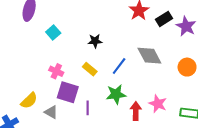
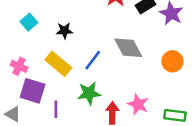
cyan square: (53, 33) -> (29, 22), moved
yellow rectangle: (90, 69) -> (58, 64), size x1.5

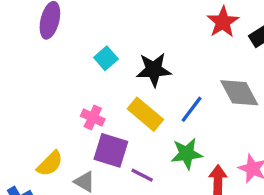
black star: (64, 31) -> (154, 70), size x1.5
purple line: (56, 109) -> (142, 175), turned -63

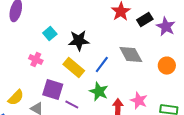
pink cross: (93, 117) -> (36, 60), moved
green star: (187, 154) -> (99, 92), turned 30

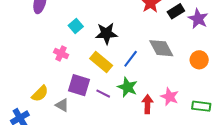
purple line: (72, 105) -> (103, 94), moved

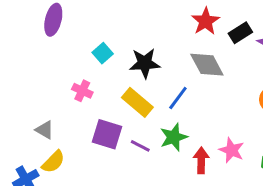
gray diamond: (161, 48) -> (207, 65), moved
green star: (127, 87) -> (174, 137), turned 30
yellow semicircle: (40, 94) -> (53, 162), moved
gray triangle: (62, 105) -> (45, 130), moved

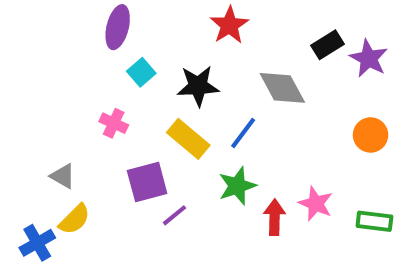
purple ellipse: (53, 20) -> (118, 27), moved
red star: (206, 21) -> (229, 25), moved
purple square: (107, 134) -> (147, 182), turned -32
purple line: (140, 146) -> (174, 215), moved, turned -66

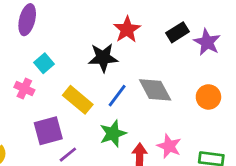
red star: (229, 25) -> (127, 30), moved
cyan square: (141, 72) -> (44, 63), moved
black star: (198, 86) -> (103, 58), moved
gray diamond: (282, 88) -> (155, 90), moved

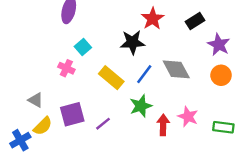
purple star: (207, 42) -> (219, 45), moved
purple square: (48, 131) -> (72, 114), moved

